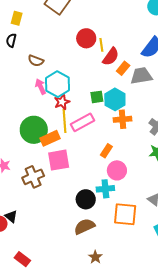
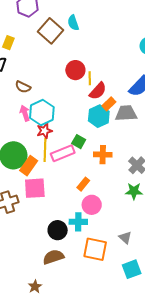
green square: (97, 97) -> (79, 142), moved, turned 32
cyan hexagon: (115, 99) -> (99, 116), moved
orange rectangle: (50, 138) -> (29, 166), turned -36
brown star: (95, 257) -> (35, 287), moved

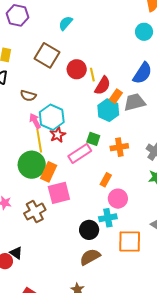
cyan semicircle: (73, 23) -> (66, 23), turned 70
brown square: (50, 31) -> (47, 55), moved
yellow line: (45, 150) -> (39, 141), moved

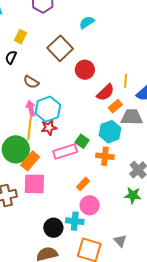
yellow line: (92, 75) -> (126, 81), moved
cyan hexagon: (108, 110) -> (110, 132), moved

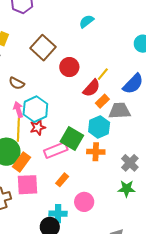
cyan semicircle: (87, 22) -> (87, 21), moved
yellow line: (126, 81) -> (103, 74), moved, turned 40
green square: (82, 141) -> (72, 139), size x1.6
orange rectangle: (83, 184) -> (62, 180), moved
cyan cross: (75, 221) -> (58, 214), moved

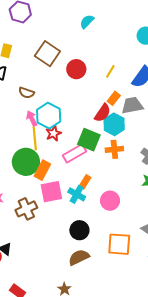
red semicircle: (92, 88) -> (103, 113), moved
cyan cross: (58, 214) -> (77, 194), moved, turned 36

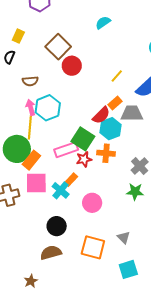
red circle: (76, 69) -> (72, 66), moved
brown semicircle: (26, 93) -> (30, 81), turned -35
red star: (54, 133) -> (84, 159), moved

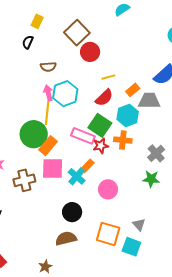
yellow line: (117, 76) -> (108, 77), moved, turned 32
red semicircle: (101, 115) -> (104, 98), moved
pink rectangle: (66, 150) -> (83, 136), turned 40
cyan square: (128, 269) -> (131, 247), moved, turned 36

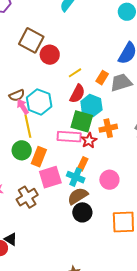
brown semicircle: (48, 67) -> (17, 95), moved
cyan hexagon: (128, 116) -> (91, 106), moved
green circle: (34, 134) -> (22, 150), size x0.7
brown semicircle: (66, 238) -> (78, 196), moved

